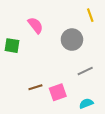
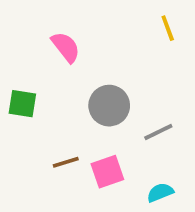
gray circle: (72, 40) -> (109, 106), moved
green square: (12, 46) -> (22, 104), moved

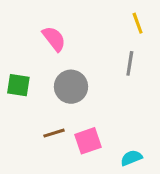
gray circle: (109, 106) -> (71, 87), moved
gray line: (158, 132) -> (130, 63), moved, turned -55

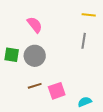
yellow line: (138, 23) -> (89, 15), turned -64
gray circle: (71, 87) -> (35, 56), moved

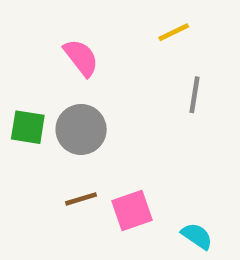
yellow line: (89, 15) -> (174, 32), moved, turned -32
cyan semicircle: (85, 102) -> (197, 236), turned 56

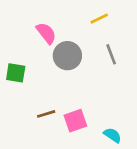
gray line: (195, 95) -> (111, 54), turned -30
gray circle: (81, 129) -> (67, 56), moved

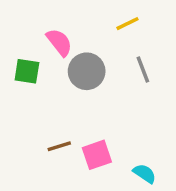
green square: (16, 73) -> (27, 71), moved

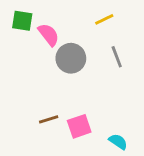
green square: (27, 71) -> (22, 21), moved

